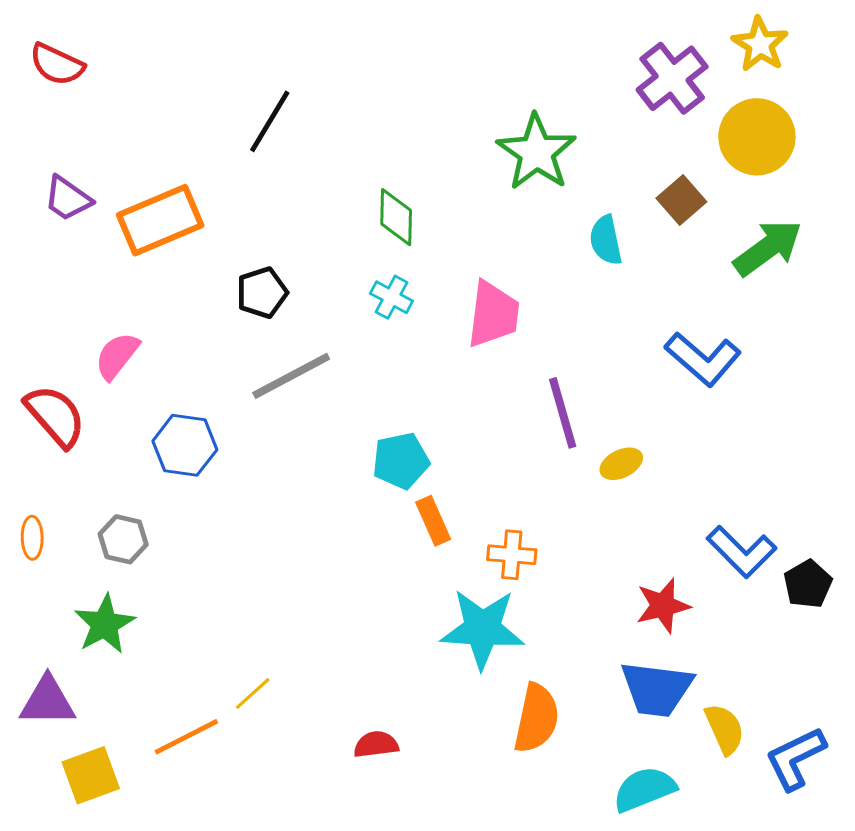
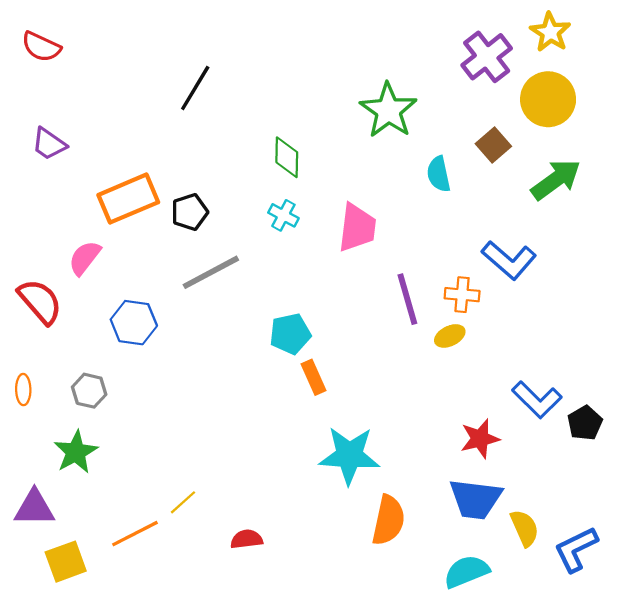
orange rectangle: (160, 220) -> (128, 199), moved
orange cross: (512, 555) -> (462, 295), moved
red semicircle: (376, 744) -> (247, 539), moved

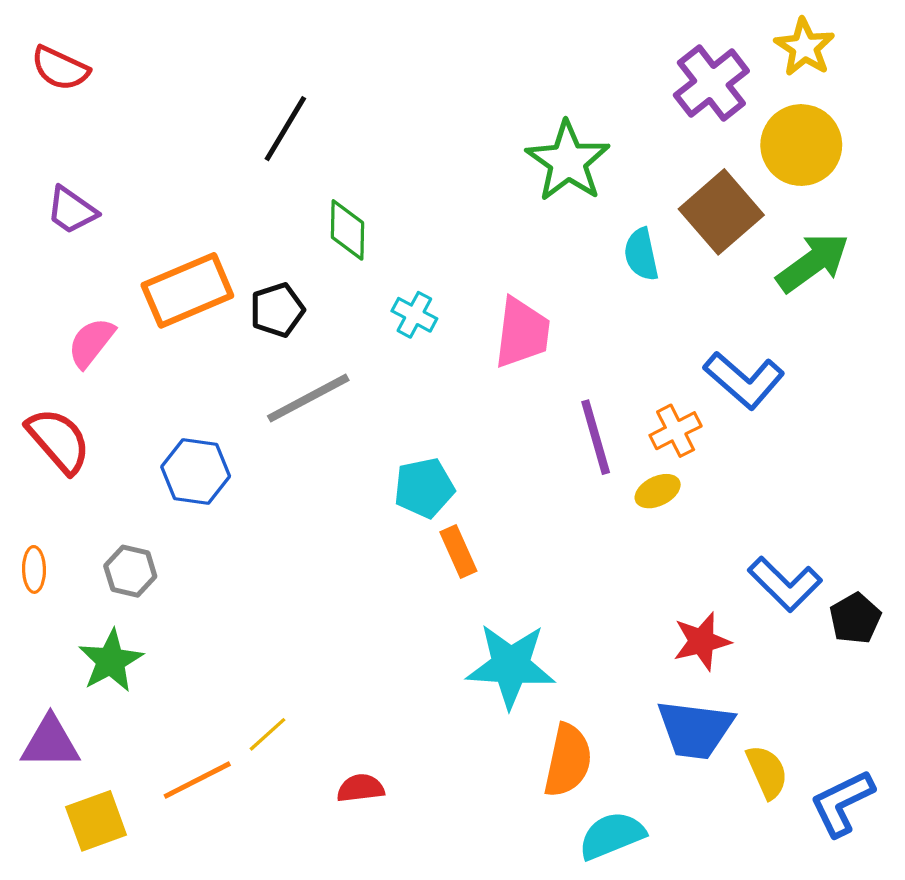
brown square: (493, 145) -> (721, 212), size x1.6
green diamond: (287, 157) -> (347, 230), moved
pink semicircle: (85, 258) -> (91, 343), moved
orange cross: (462, 295) -> (676, 431), turned -32
cyan semicircle: (467, 572) -> (612, 836), moved

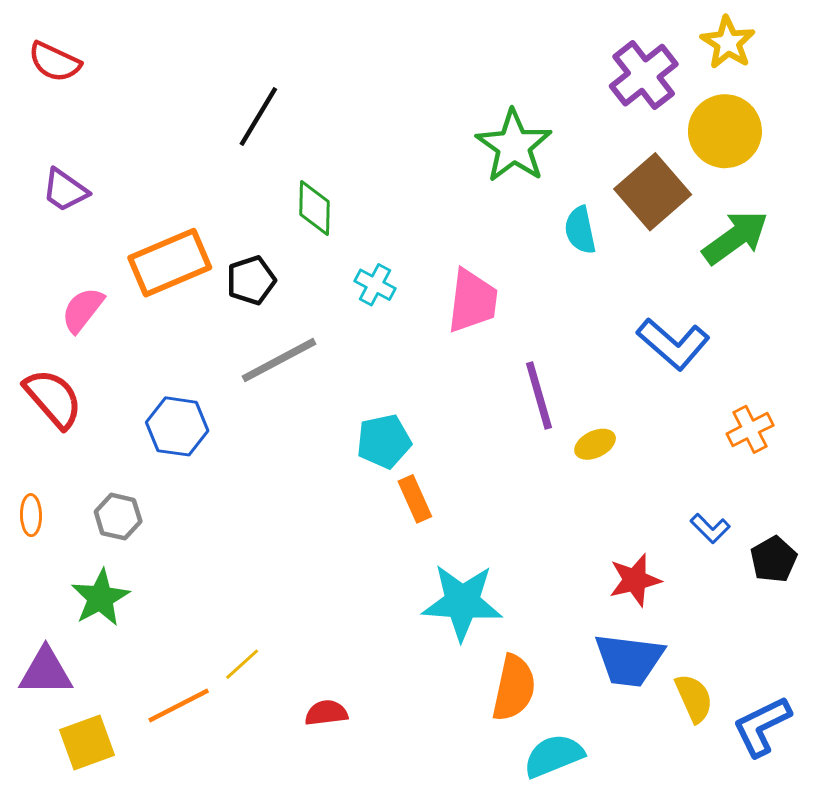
orange cross: (676, 431) -> (750, 429), moved
blue L-shape: (785, 584) -> (710, 528), size x0.6

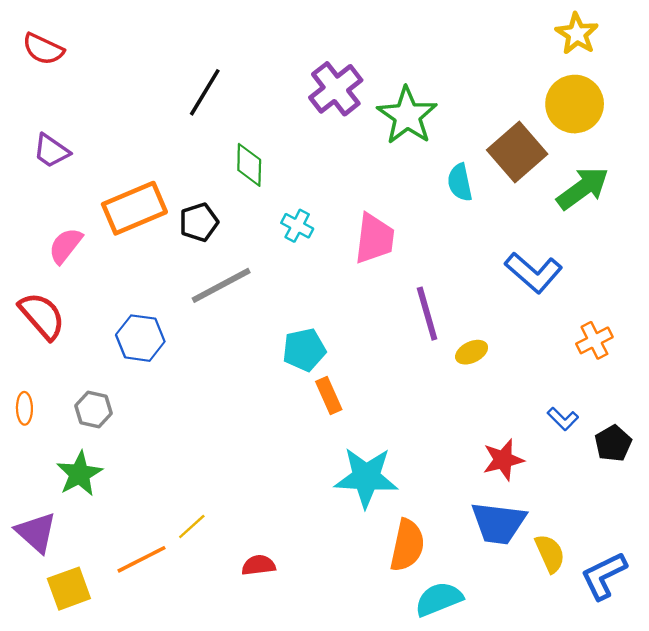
purple cross: (644, 75) -> (336, 89), moved
purple triangle: (46, 672) -> (36, 532), turned 42

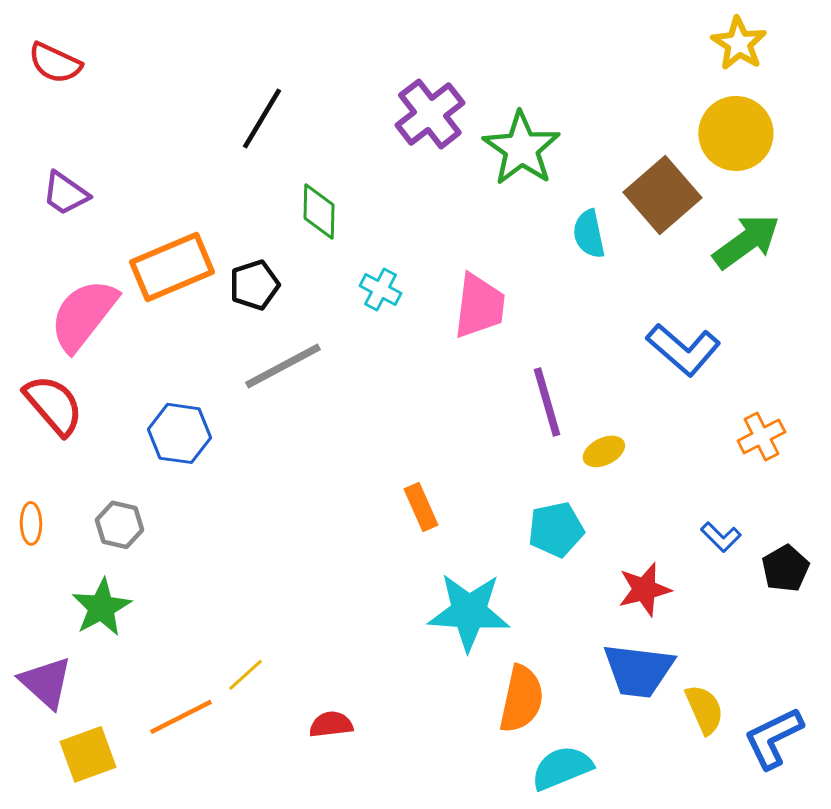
pink semicircle: (65, 246) -> (84, 315), size x1.6
cyan pentagon: (304, 350) -> (556, 529), moved

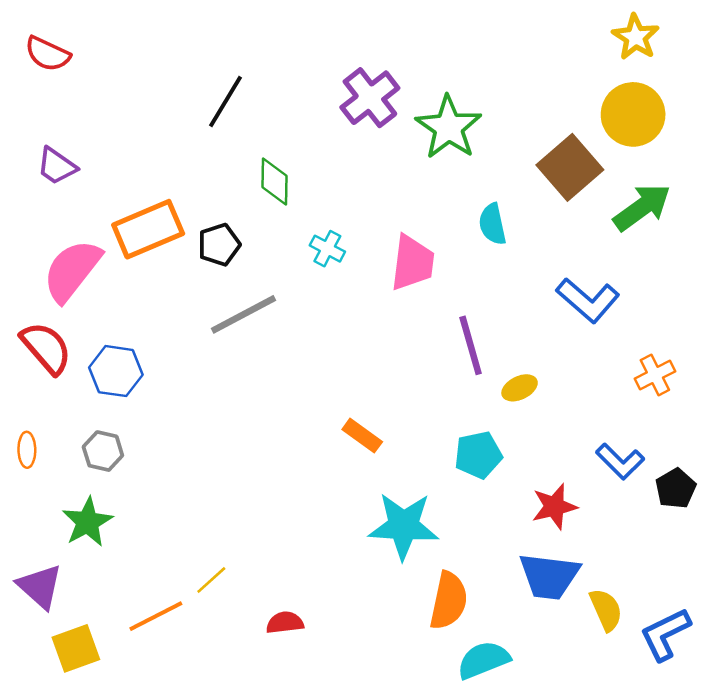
cyan semicircle: (589, 234) -> (492, 224), moved
blue hexagon: (179, 433) -> (116, 371), moved
orange rectangle: (421, 507) -> (362, 436), turned -30
blue L-shape: (721, 537) -> (620, 461), size x1.4

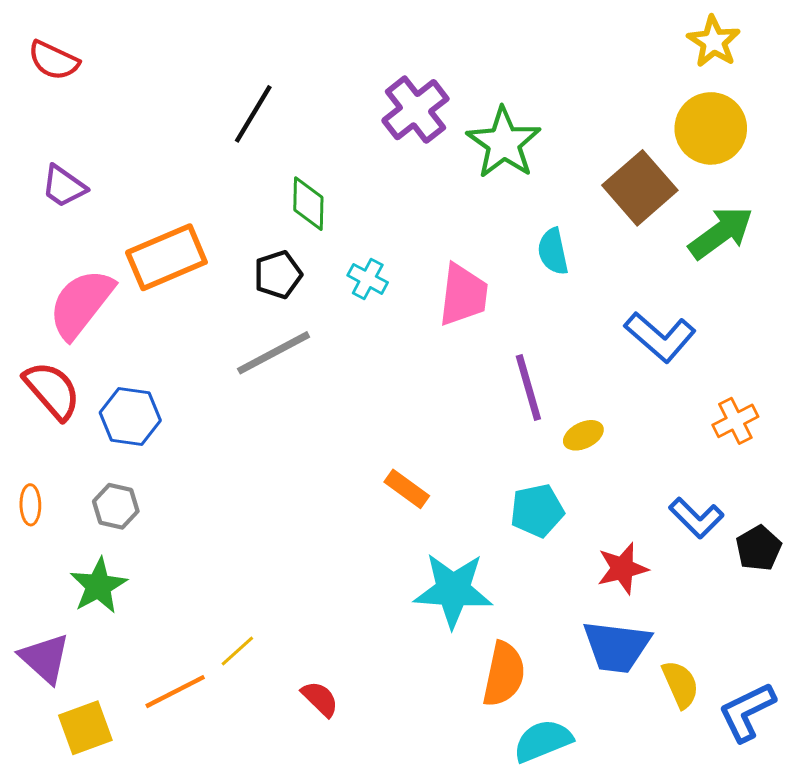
black pentagon: (219, 245) -> (278, 275), moved
red semicircle: (285, 623) -> (320, 699), turned 51

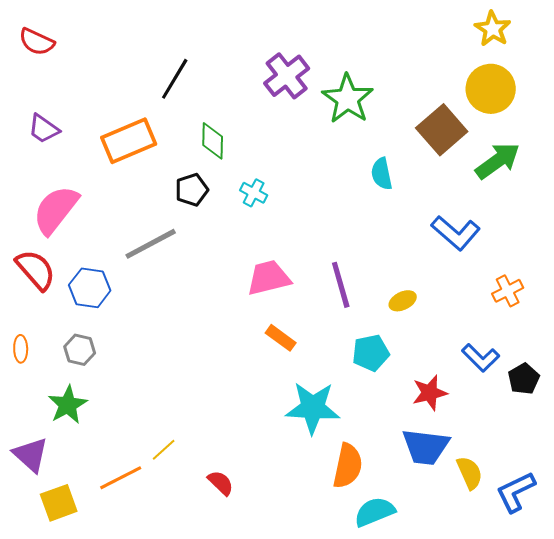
orange rectangle: (166, 257) -> (129, 141), moved
pink trapezoid: (463, 295) -> (269, 278), moved, turned -111
gray line: (274, 353) -> (151, 244), moved
purple line: (528, 388) -> (341, 285), moved

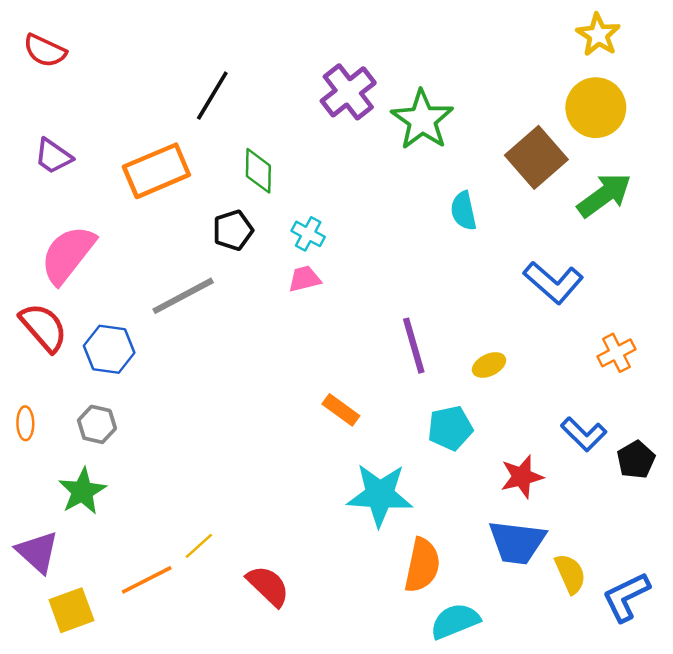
pink trapezoid: (269, 278) -> (305, 279), moved, size x0.6
red semicircle: (221, 483) -> (268, 586), size x1.4

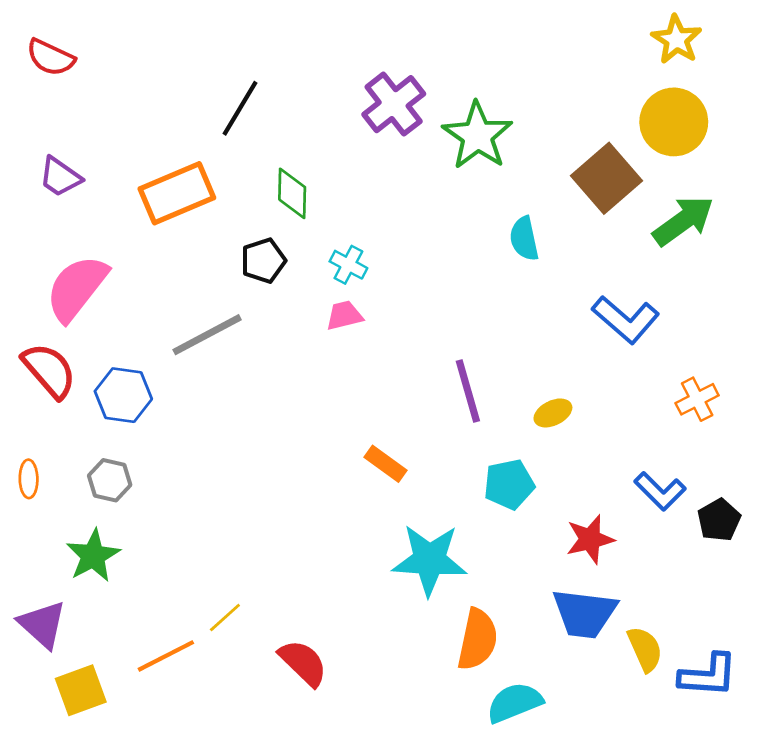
blue L-shape: (626, 597) -> (708, 675), turned -150

